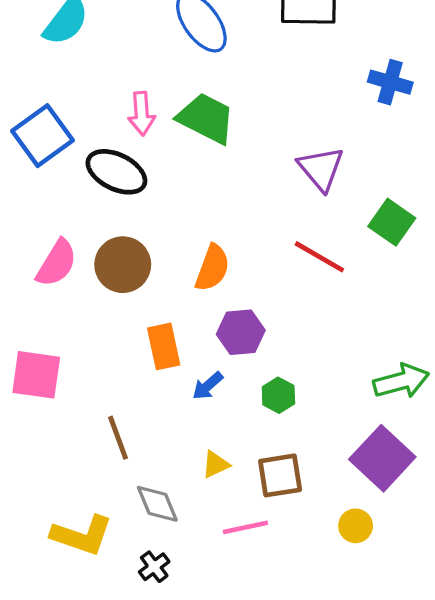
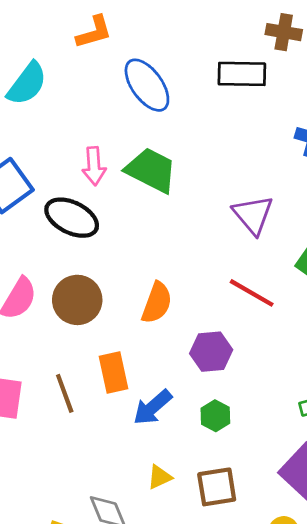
purple hexagon: (241, 332) -> (211, 352), moved
blue arrow: (208, 386) -> (153, 407), size x1.4
brown line: (118, 438) -> (65, 393), moved

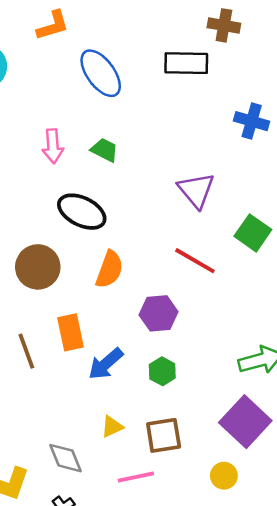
green trapezoid: (151, 170) -> (104, 150), size x0.6
black ellipse: (72, 218) -> (82, 212), moved

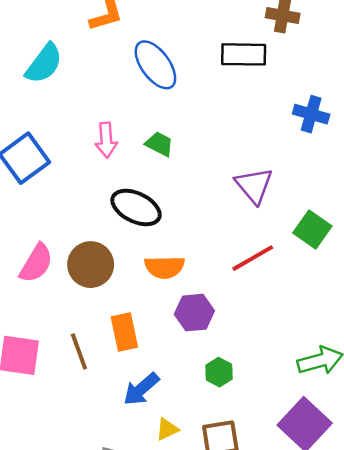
red line: (195, 261) -> (253, 258), turned -60
orange semicircle: (109, 269) -> (165, 267), turned 69
purple hexagon: (159, 313) -> (194, 313), moved
blue arrow: (106, 364) -> (141, 389), moved

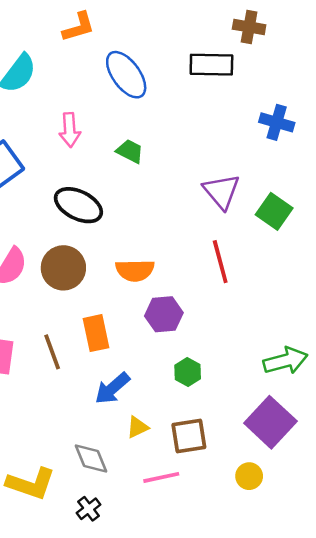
pink arrow: (106, 140) -> (70, 130), moved
black ellipse: (136, 207) -> (78, 205), moved
green square: (312, 230) -> (274, 211), moved
red line: (253, 258) -> (220, 262), turned -75

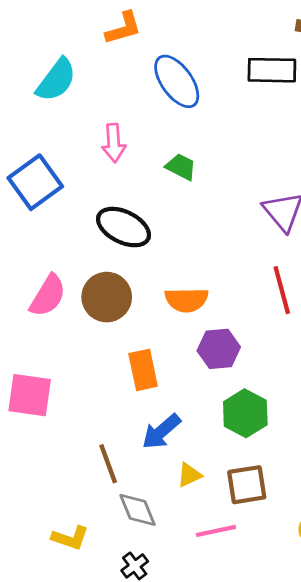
brown line: (52, 352) -> (108, 464), moved
green hexagon: (188, 372) -> (245, 413), size x1.5
yellow L-shape: (31, 484) -> (70, 538), size x0.7

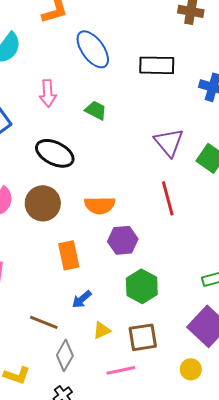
black rectangle: (272, 70) -> (157, 65), moved
blue arrow: (161, 432) -> (82, 299), size x0.7
brown line: (108, 464) -> (44, 322), turned -48
gray diamond: (138, 510) -> (65, 355), turned 52

